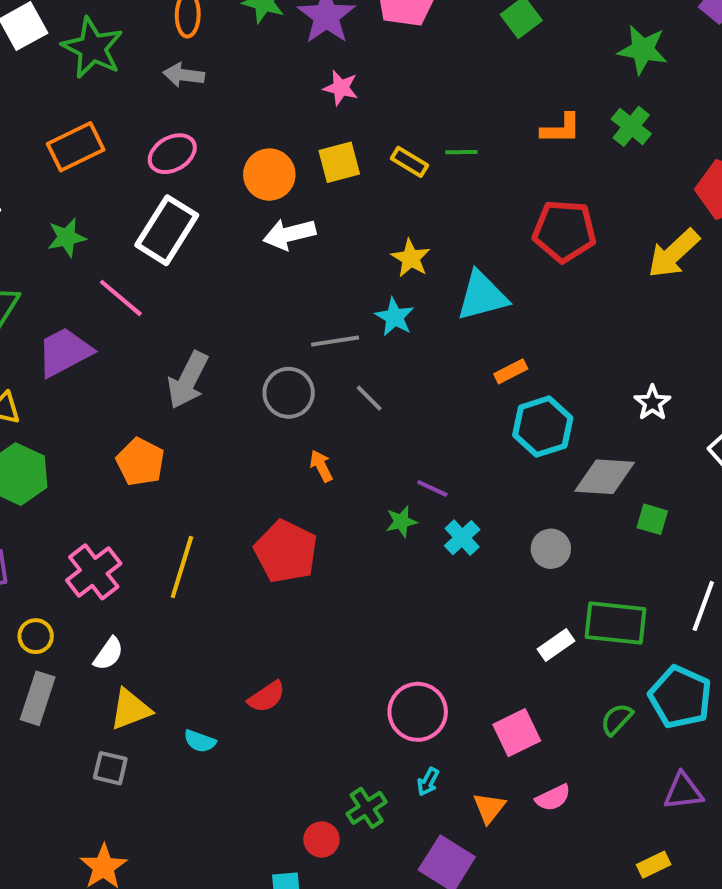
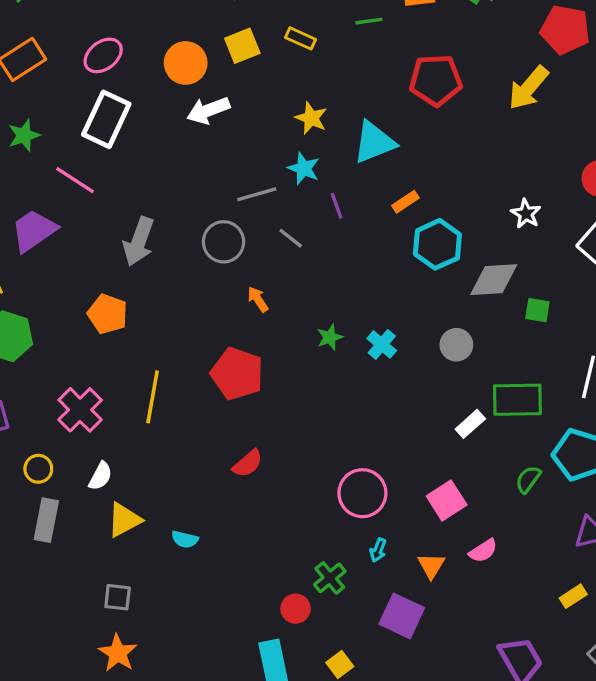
green line: (461, 152) -> (369, 21), moved
purple line: (432, 488) -> (337, 206), moved, turned 52
red semicircle: (267, 697) -> (248, 464), moved
gray square: (110, 768) -> (118, 597), moved

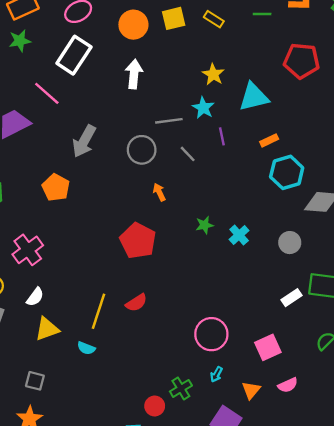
white arrow: (208, 110) -> (134, 74), moved, turned 108
green star: (24, 135) -> (20, 41), moved
yellow line: (153, 397) -> (98, 311), moved

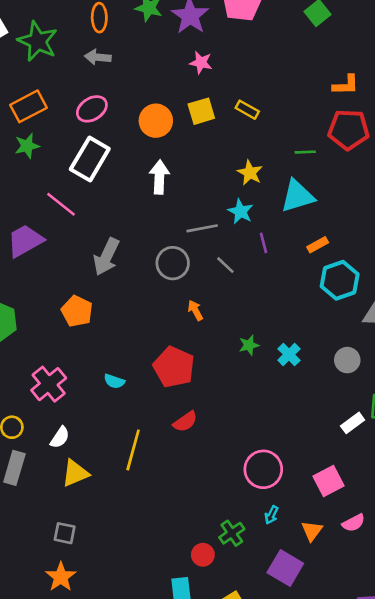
green line: (262, 14) -> (305, 152), moved
red pentagon: (302, 61) -> (349, 130), moved
red semicircle: (136, 303) -> (185, 422), moved
cyan semicircle: (86, 348) -> (114, 381), moved

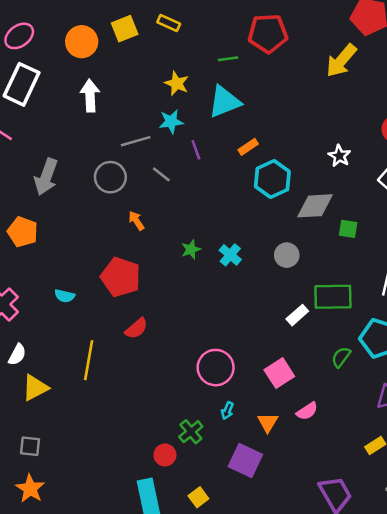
cyan star: (241, 211) -> (171, 122), turned -30

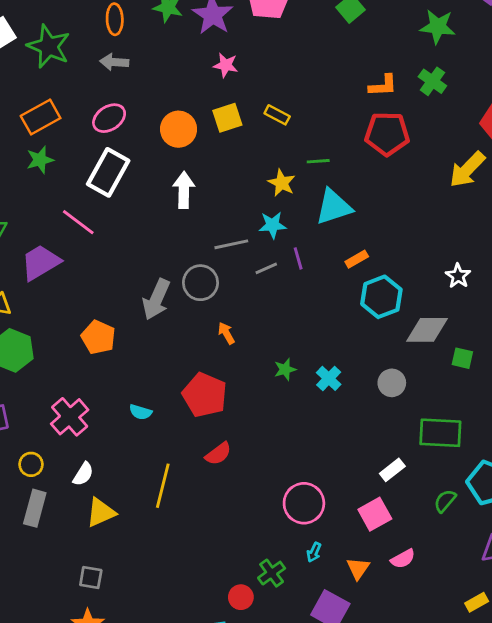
green line: (228, 59) -> (318, 161), moved
gray line: (161, 174) -> (266, 268), moved, turned -66
gray arrow: (46, 177) -> (156, 299), moved
white rectangle: (297, 315) -> (392, 470), moved

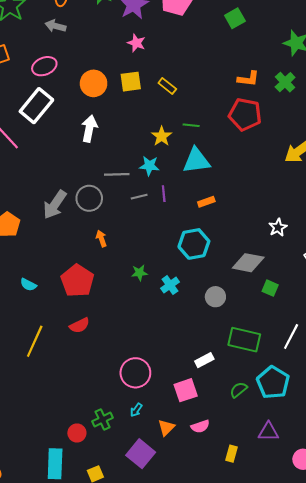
cyan hexagon: (381, 297) -> (194, 244), moved
yellow rectangle: (477, 602) -> (232, 454), moved, turned -56

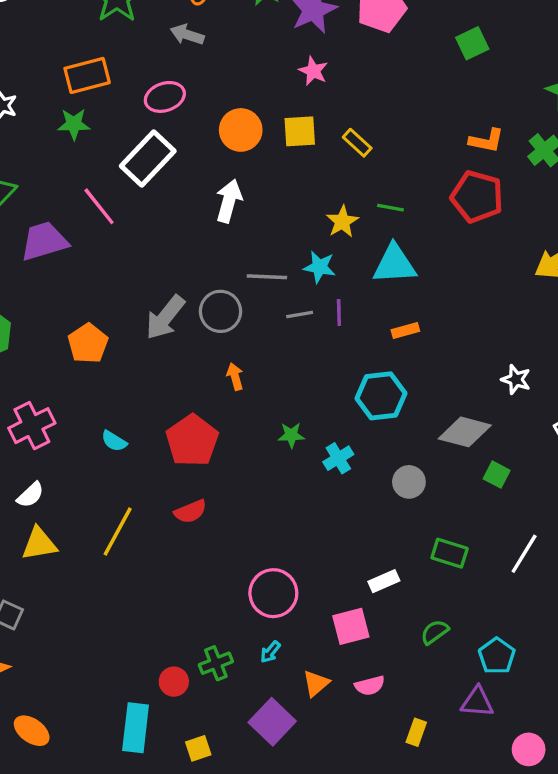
white star: (278, 227) -> (516, 379), turned -30
green rectangle: (244, 340) -> (450, 553), size x0.7
cyan pentagon: (273, 382) -> (497, 656), moved, size x0.7

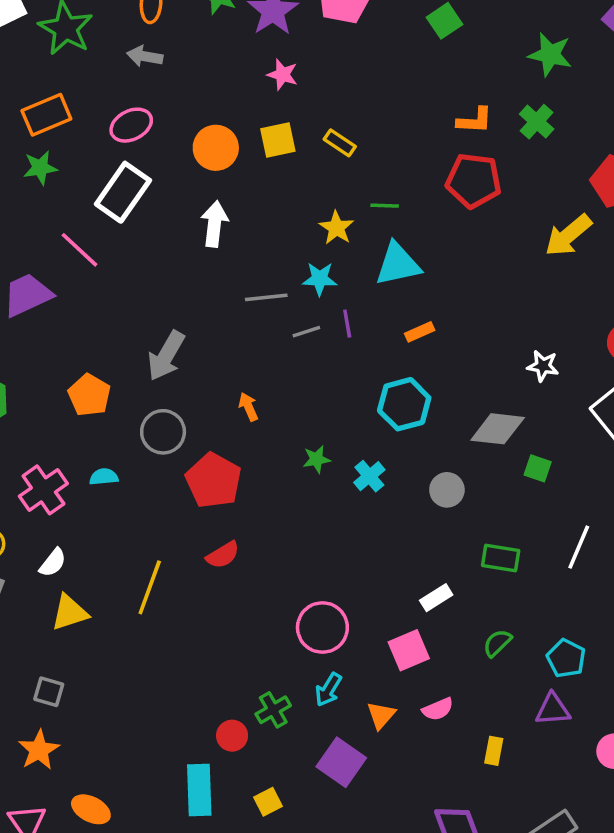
gray circle: (220, 311) -> (163, 432), moved
cyan semicircle: (114, 441) -> (104, 477), moved, turned 152
cyan arrow: (270, 652) -> (328, 690), size x1.4

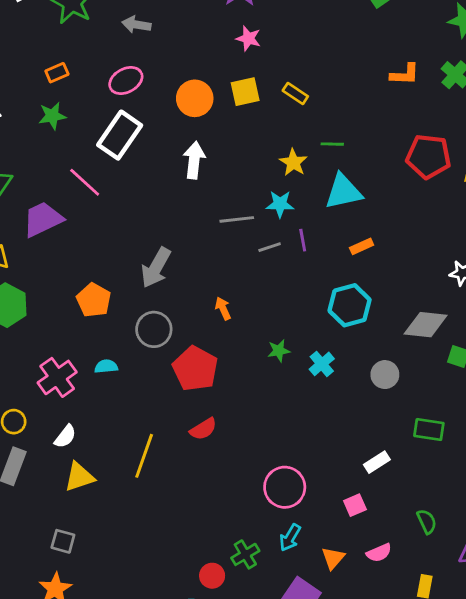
orange rectangle: (46, 115) -> (57, 73), size x0.6
red pentagon: (474, 181) -> (428, 156), moved
green semicircle: (497, 643) -> (427, 522), moved, turned 110
pink square: (409, 650) -> (355, 505), size x0.7

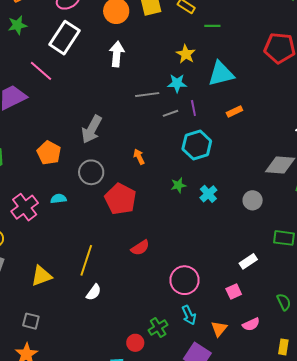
green line: (332, 144) -> (212, 26), moved
cyan hexagon: (350, 305) -> (197, 145), moved
red semicircle: (203, 429) -> (140, 248), moved
white semicircle: (65, 436) -> (94, 292), moved
cyan arrow: (290, 538) -> (189, 315), turned -54

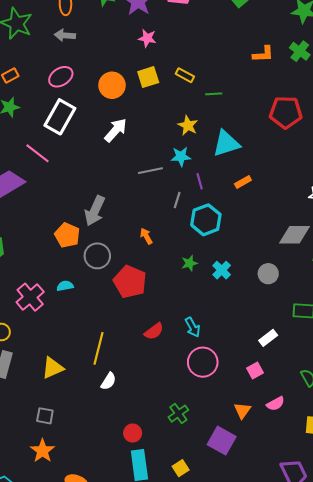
white arrow: (117, 54) -> (116, 130), turned 40
gray line: (170, 113) -> (177, 200), moved, turned -49
orange pentagon: (49, 153) -> (67, 235), moved
cyan arrow: (189, 315) -> (193, 327), moved
red circle: (135, 343) -> (133, 433), moved

